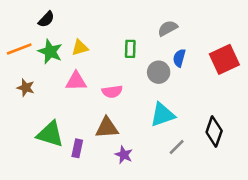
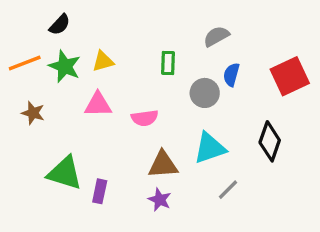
brown triangle: (107, 128) -> (163, 165), moved
black diamond: (214, 132) -> (270, 141), moved

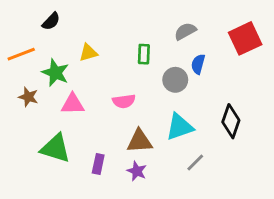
green star: (65, 66) -> (55, 73), moved
red square: (290, 76) -> (245, 38), moved
pink triangle: (98, 105) -> (73, 104), moved
purple rectangle: (100, 191) -> (98, 164), moved

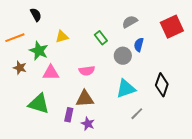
black semicircle: (51, 21) -> (36, 15), turned -72
green rectangle: (144, 54) -> (101, 38), turned -40
brown triangle: (140, 141) -> (85, 99), moved
purple star: (137, 171) -> (88, 124), moved

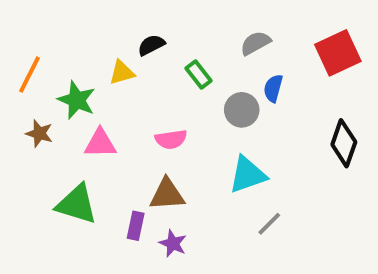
black semicircle: (36, 15) -> (151, 45), moved, turned -88
orange line: (15, 38) -> (29, 74), turned -42
black diamond: (162, 85) -> (344, 143), moved

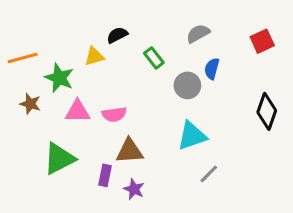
red square: (338, 53) -> (262, 41), size x0.7
orange line: (29, 74) -> (23, 58), turned 48
pink semicircle: (171, 139) -> (114, 114), moved
green triangle: (77, 204) -> (59, 159), turned -44

